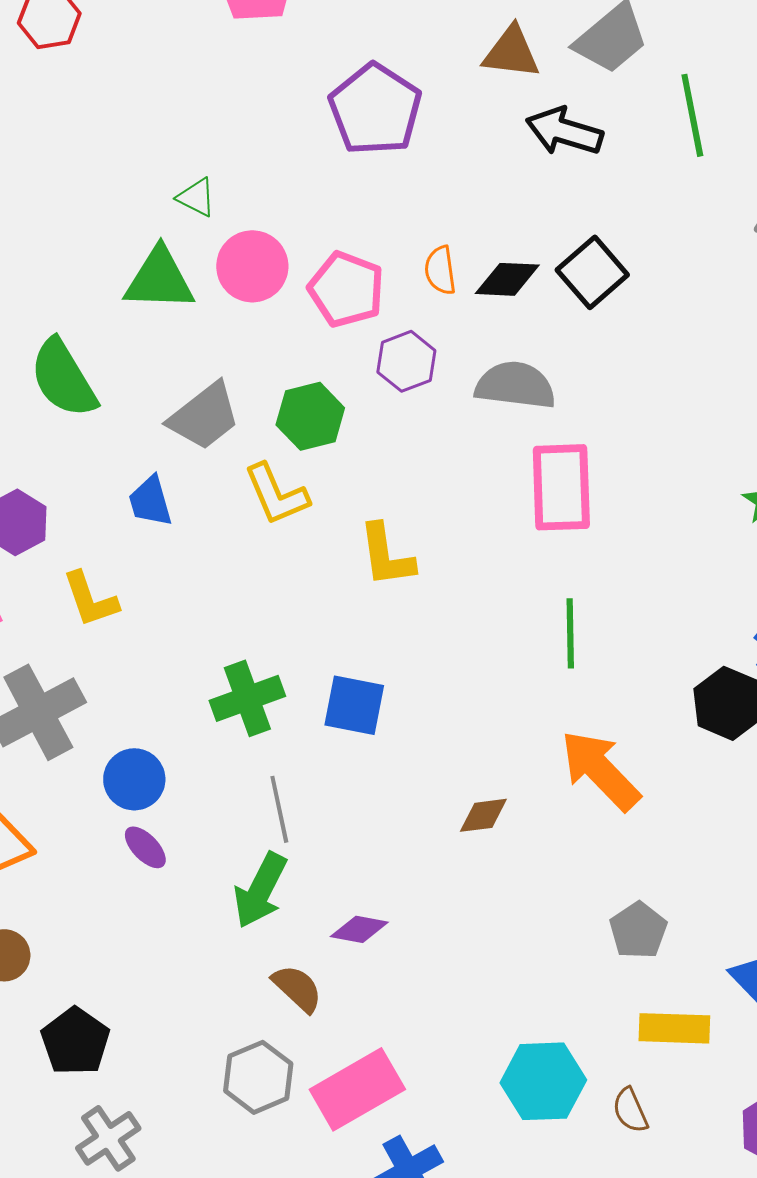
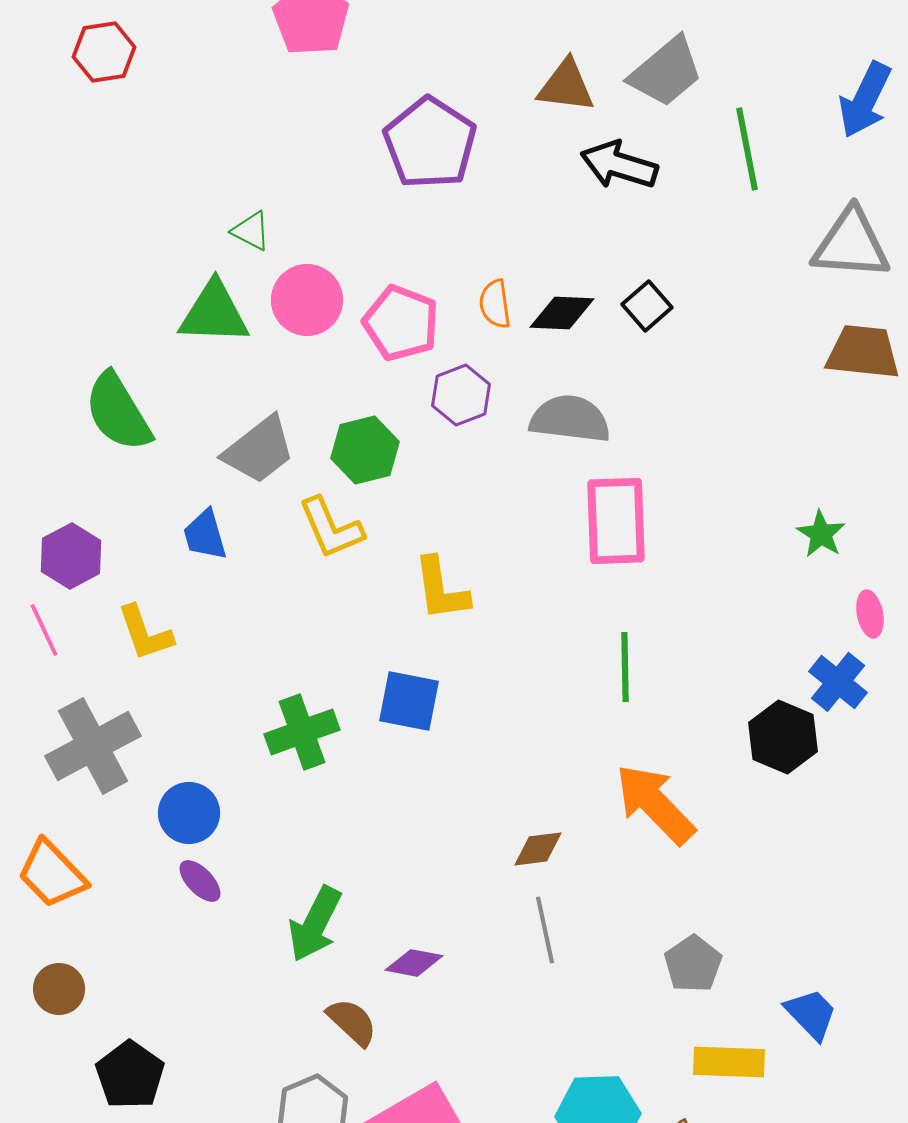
black square: (592, 272) -> (647, 306), size x0.7
blue square: (354, 705) -> (409, 701), moved
gray line: (279, 809) -> (545, 930), moved

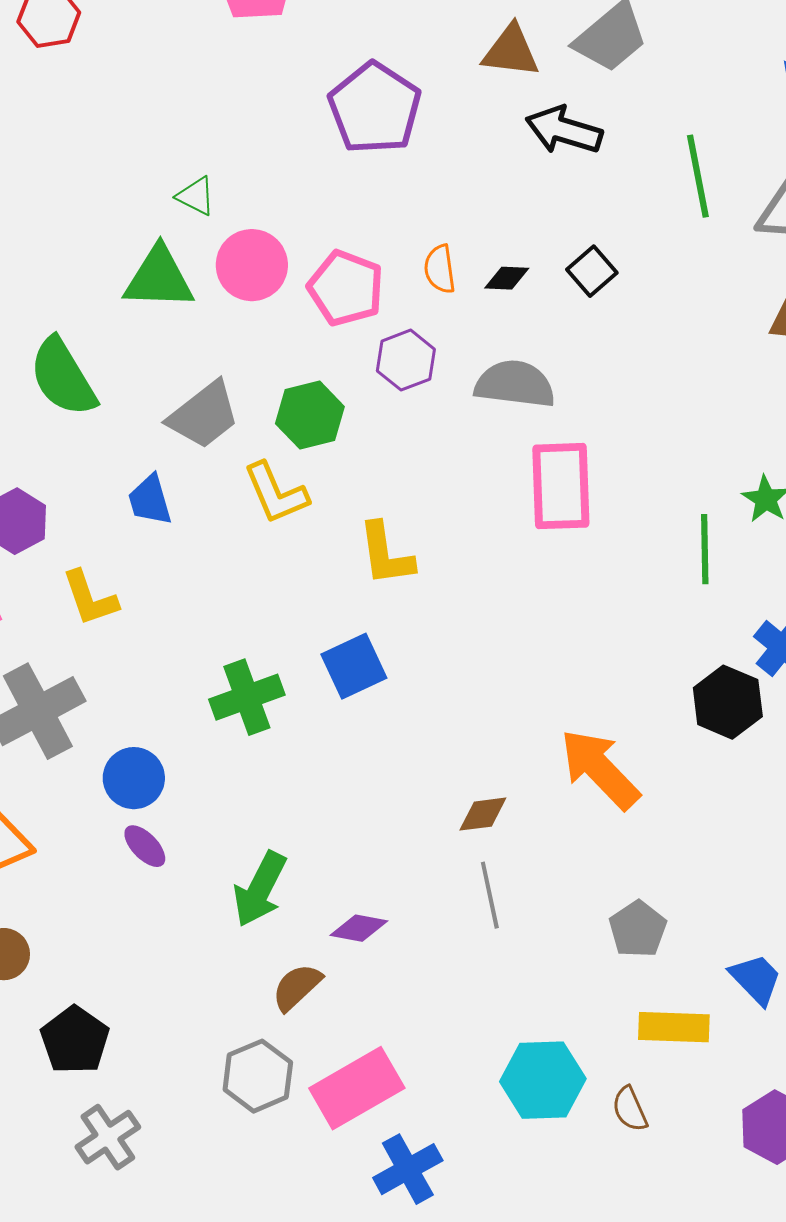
green line: (747, 149) -> (698, 176), moved
black diamond: (562, 313) -> (507, 278), size x0.7
green line: (625, 667) -> (705, 549), moved
blue square: (409, 701) -> (354, 666), turned -36
brown semicircle: (352, 1022) -> (297, 987), turned -86

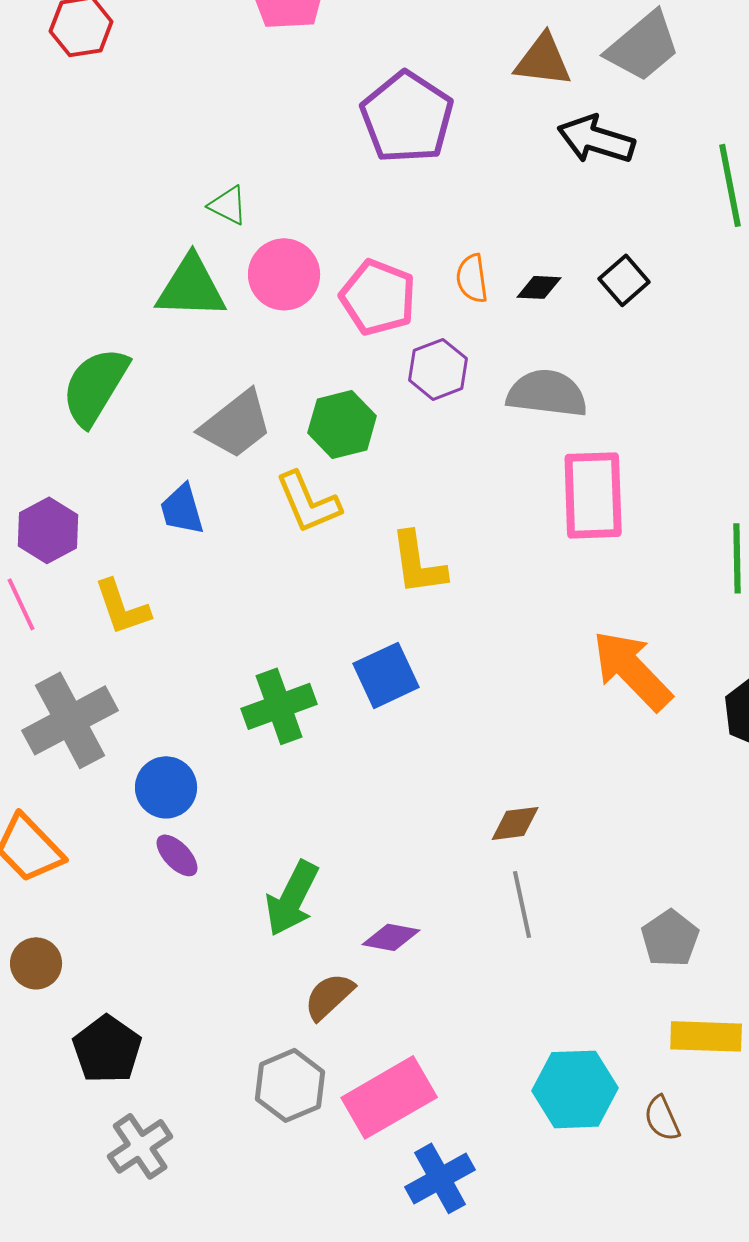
green semicircle: (63, 377) -> (95, 386), turned 62
orange arrow: (600, 769) -> (632, 670), moved

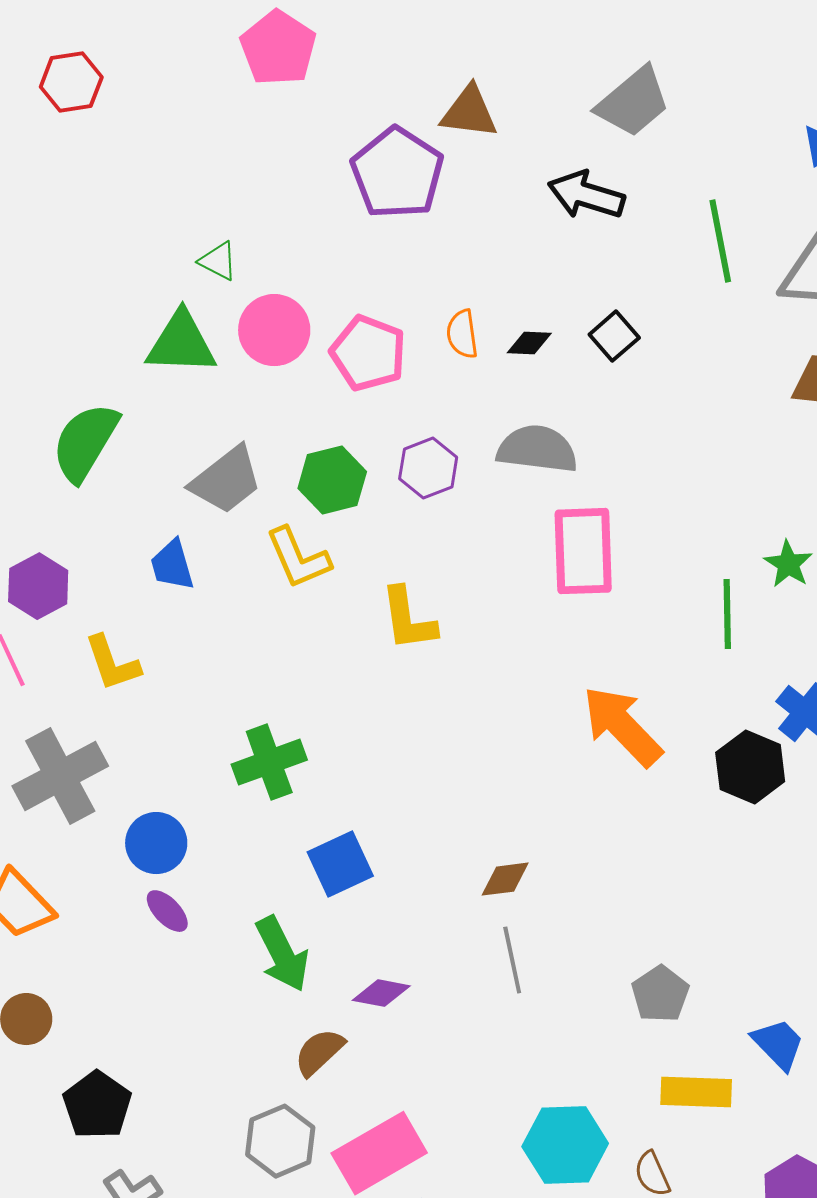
brown triangle: (543, 60) -> (469, 112), moved
purple hexagon: (438, 369) -> (428, 468), moved
blue square: (386, 675) -> (340, 864), moved
green arrow: (292, 898) -> (282, 954), turned -54

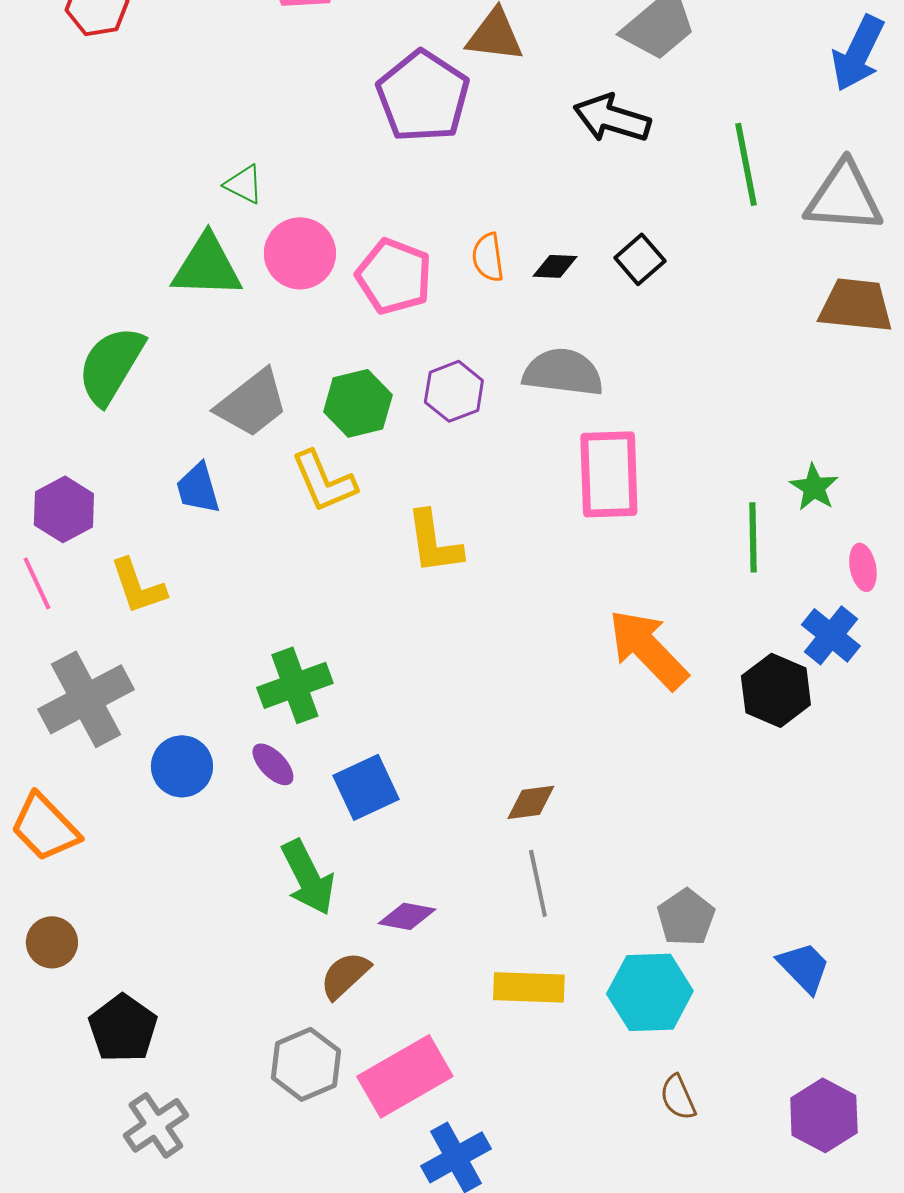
purple ellipse: (167, 911) -> (273, 764), moved
yellow rectangle: (696, 1092) -> (529, 987), moved
cyan hexagon: (565, 1145) -> (650, 992), moved

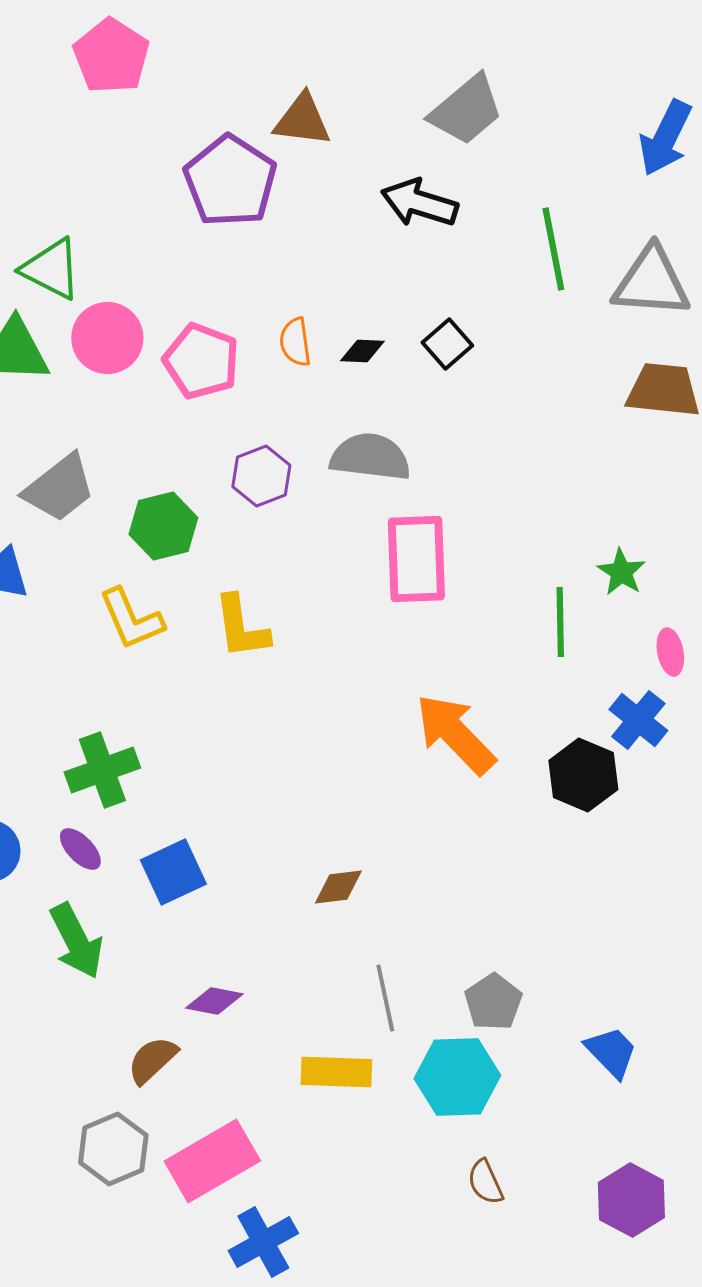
green triangle: (244, 184) -> (51, 269), size x1.6
green hexagon: (358, 403) -> (163, 526), moved
yellow L-shape: (324, 481) -> (131, 619), moved
green arrow: (308, 877) -> (76, 941), moved
gray line: (538, 883) -> (385, 998), moved

